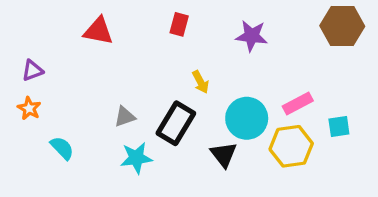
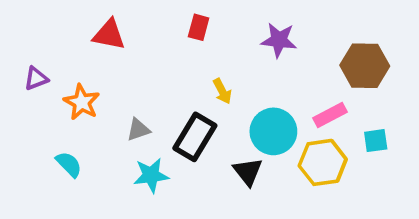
brown hexagon: (342, 26) -> (365, 66), moved
orange star: (29, 108) -> (82, 102), moved, size x1.4

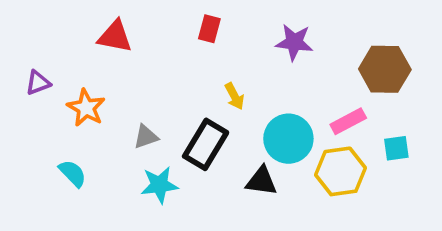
black triangle: (248, 172) -> (261, 181), turned -44

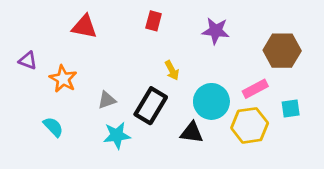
purple triangle: (38, 83) -> (28, 60), turned 42

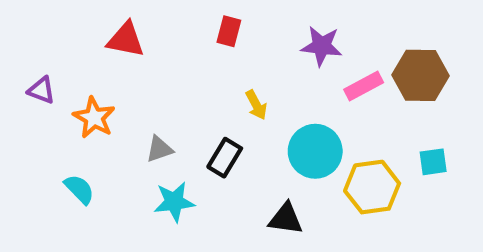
pink rectangle: (255, 89) -> (364, 86), moved
black rectangle: (151, 106) -> (225, 158), size x0.7
black triangle: (192, 133) -> (286, 219), moved

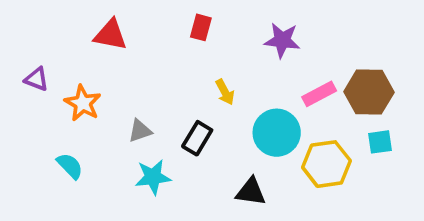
brown hexagon: (420, 75) -> (369, 92), moved
pink rectangle: (364, 86) -> (319, 94), moved

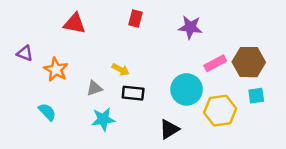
yellow arrow: (225, 92) -> (121, 70), moved, turned -35
black rectangle: (197, 138) -> (133, 93), turned 65
black triangle: (251, 192) -> (169, 129), turned -40

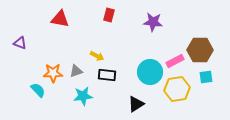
pink rectangle: (215, 63) -> (175, 61), moved
orange star: (56, 70) -> (53, 73), moved, turned -30

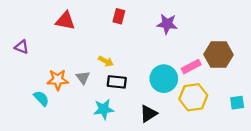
gray triangle: (76, 71) -> (83, 78), turned -48
cyan square: (206, 77) -> (237, 103), moved
cyan star: (83, 96) -> (104, 109), moved

